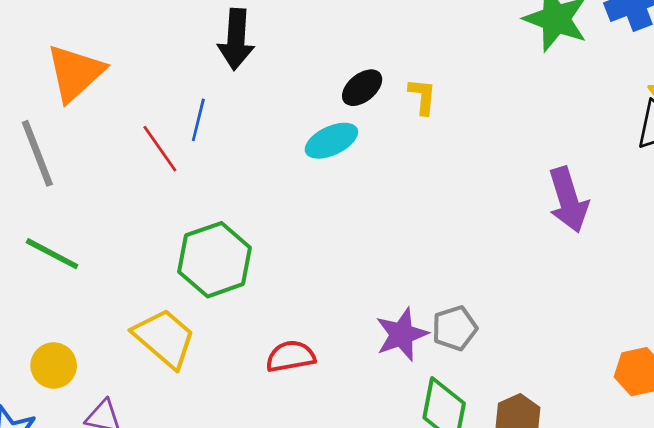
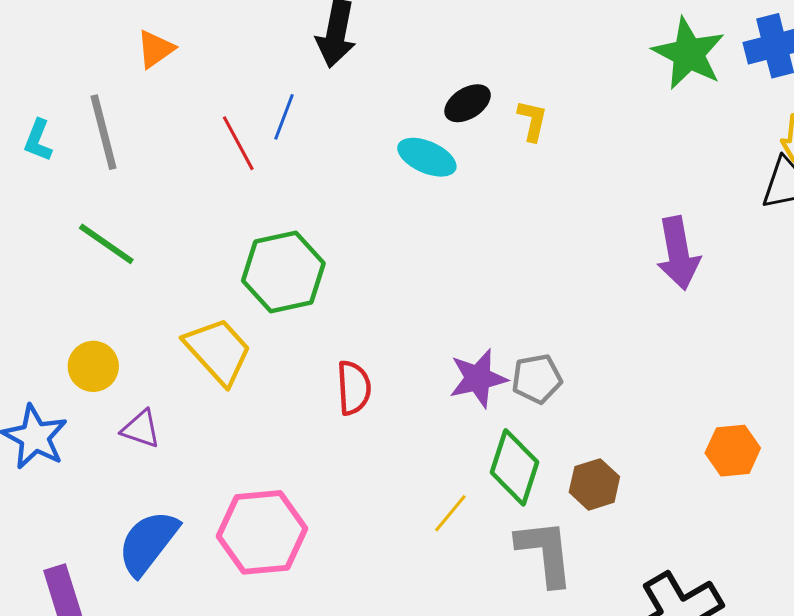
orange triangle: (75, 73) -> (156, 49), size x0.6
cyan ellipse: (331, 141) -> (427, 157), turned 42
red semicircle: (291, 356) -> (354, 388), turned 90

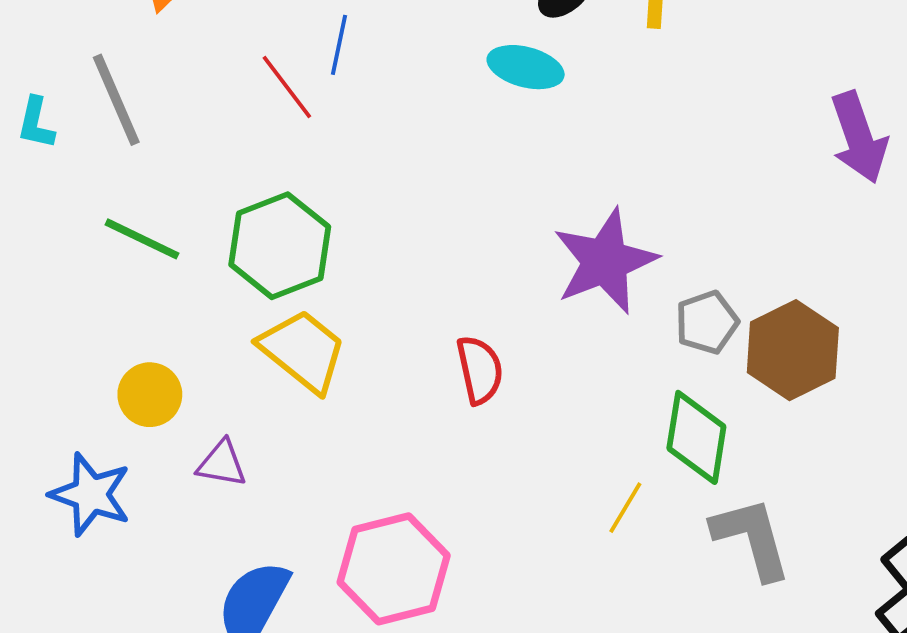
green hexagon: (283, 272) -> (280, 246), moved
purple star: (478, 378) -> (605, 261), moved, size x1.4
brown hexagon: (594, 484) -> (793, 350), moved, size x1.5

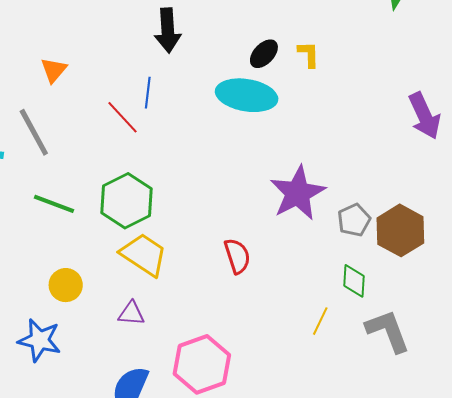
cyan ellipse: (526, 67) -> (247, 95), size x1.5
green diamond: (696, 437) -> (354, 281), size x0.7
purple triangle: (222, 464) -> (131, 313), moved

